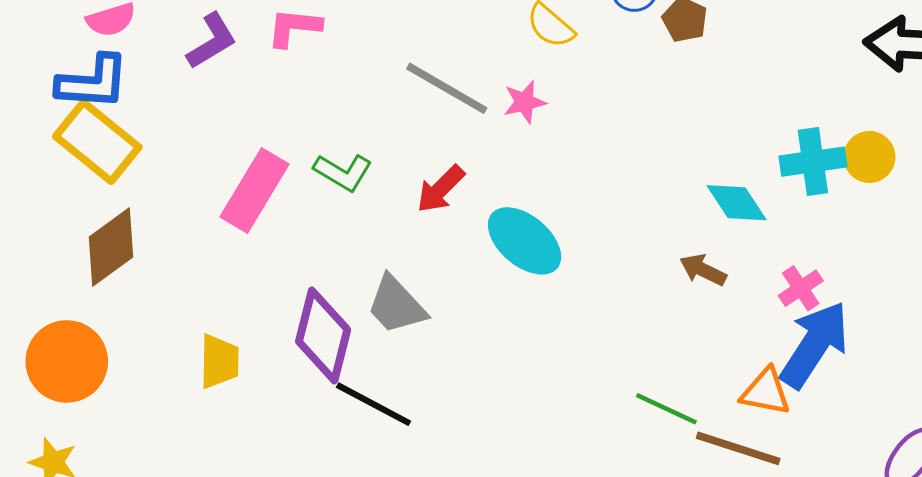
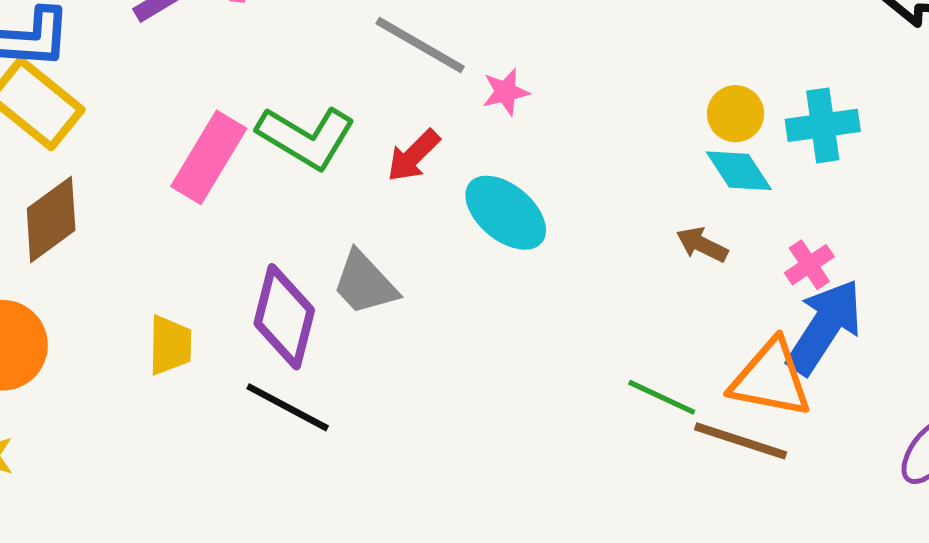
pink star: (525, 102) -> (506, 92), moved
yellow circle: (869, 157) -> (736, 114), moved
green L-shape: (343, 172) -> (306, 137), size x1.5
orange triangle: (766, 392) -> (771, 379), size x1.5
black line: (373, 404) -> (288, 407), moved

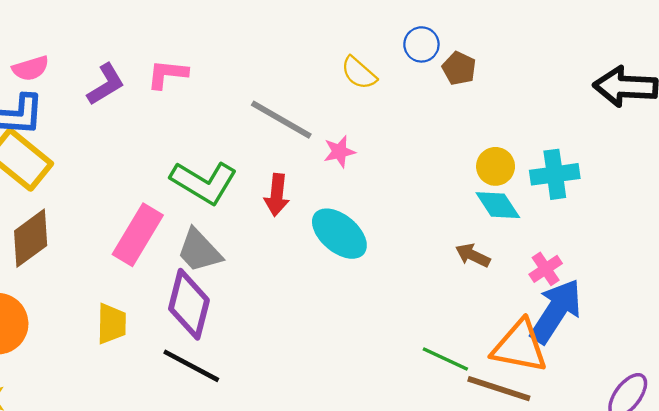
red arrow: (413, 156) -> (277, 195), turned -39
pink rectangle: (209, 157) -> (138, 235), moved
gray trapezoid: (365, 283) -> (199, 251), moved

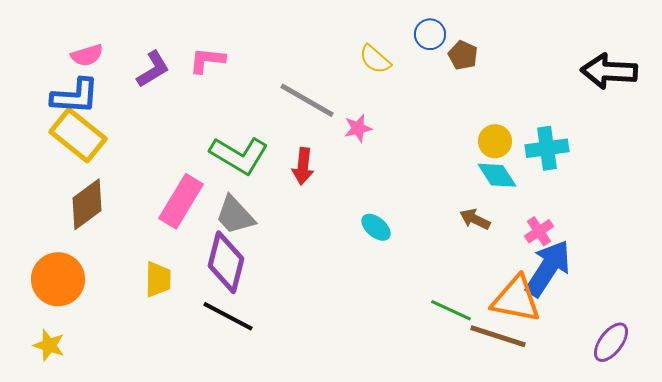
cyan ellipse: (339, 234) -> (376, 227), moved, size x0.6

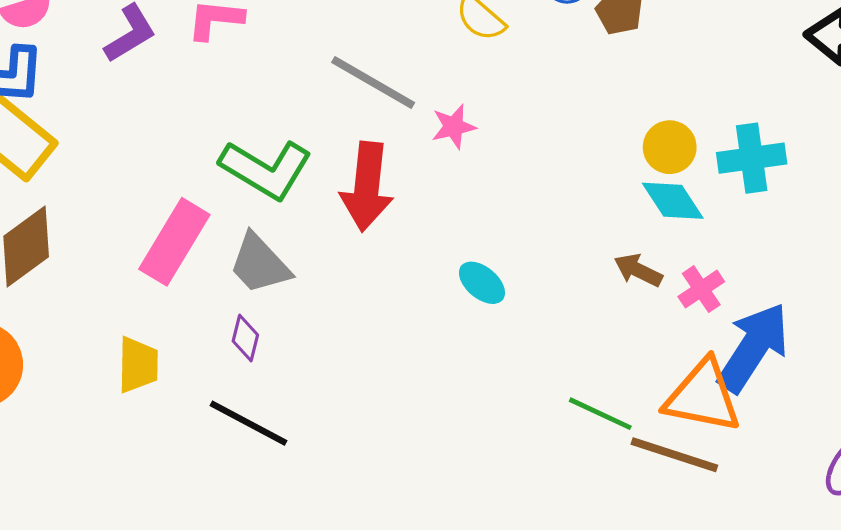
red arrow: (303, 166) -> (367, 187), size x1.5
pink cross: (539, 231) -> (701, 289), moved
purple diamond: (226, 262) -> (245, 338), size x0.5

